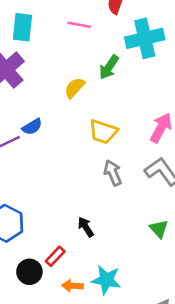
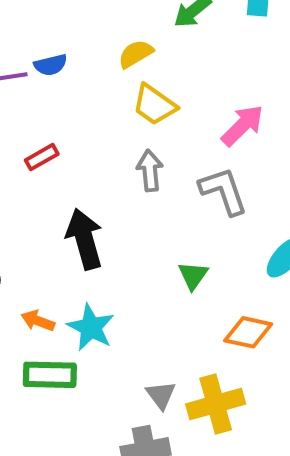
yellow semicircle: (75, 88) -> (136, 54), moved
black arrow: (86, 227) -> (85, 239), size x1.8
red rectangle: (55, 256) -> (42, 157), moved

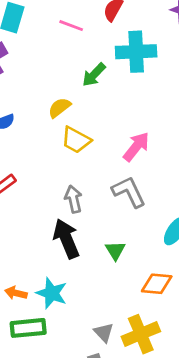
gray arrow: (150, 171) -> (73, 199), moved
black arrow: (85, 239) -> (66, 239), moved

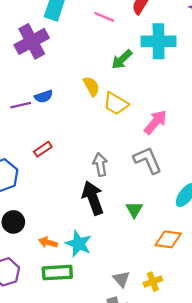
yellow semicircle: (59, 108) -> (91, 86), turned 96
yellow trapezoid: (76, 140) -> (116, 104), moved
yellow cross: (141, 334) -> (153, 282), size x0.6

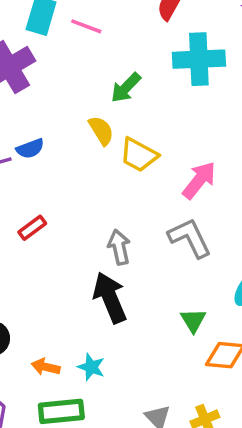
pink line: (104, 17) -> (86, 26), moved
green arrow: (122, 59) -> (126, 88), moved
green triangle: (134, 210) -> (193, 320), moved
cyan star: (78, 244) -> (91, 367), size x0.7

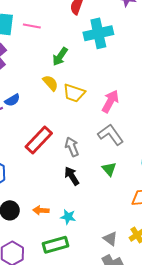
red rectangle: (32, 228) -> (39, 140), moved, size x1.8
black arrow: (110, 298) -> (72, 176), size x0.7
green triangle: (193, 320) -> (109, 169), moved
orange arrow: (46, 367) -> (41, 210), moved

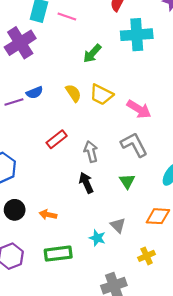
yellow semicircle: (50, 83) -> (73, 93), moved
pink arrow: (110, 101) -> (139, 109), turned 85
red rectangle: (39, 140) -> (57, 139), size x0.7
cyan star: (68, 217) -> (97, 238), moved
gray triangle: (110, 239) -> (118, 225), moved

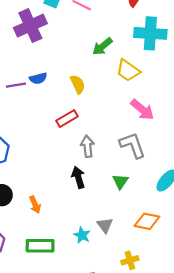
yellow trapezoid: (101, 95) -> (128, 70), moved
red rectangle: (57, 139) -> (67, 119), moved
orange arrow: (48, 215) -> (35, 205), turned -133

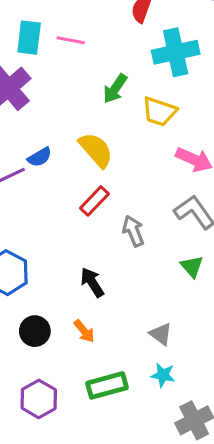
yellow semicircle: (78, 84) -> (96, 150), size x1.4
black arrow: (78, 177) -> (92, 282), moved
gray triangle: (105, 225) -> (161, 334), moved
cyan star: (82, 235) -> (163, 375), moved

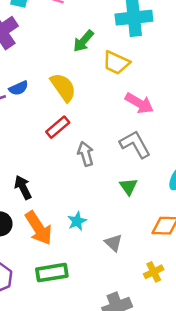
black arrow: (92, 282) -> (23, 187), moved
orange arrow: (84, 331) -> (39, 228), size x1.8
gray triangle: (161, 334) -> (113, 243), moved
cyan star: (163, 375) -> (77, 221), moved, turned 30

